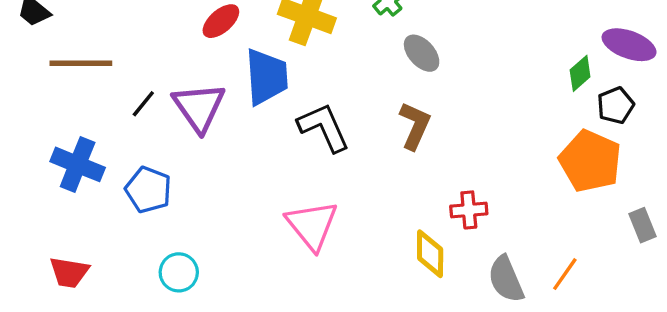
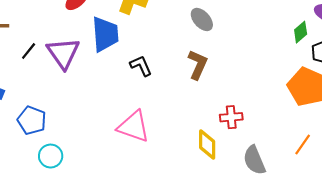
black L-shape: (324, 127) -> (141, 66), size x0.7
blue pentagon: (148, 190) -> (32, 120), moved
pink triangle: (312, 225) -> (134, 127), turned -32
orange line: (565, 274) -> (303, 144), moved

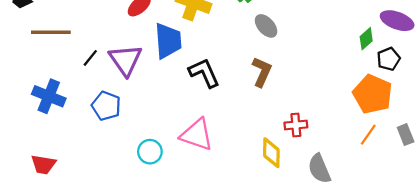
black L-shape: (141, 66) -> (204, 73), size x1.4
blue pentagon: (32, 120) -> (106, 106), moved
orange line: (303, 144) -> (368, 135), moved
cyan circle: (51, 156) -> (150, 152), moved

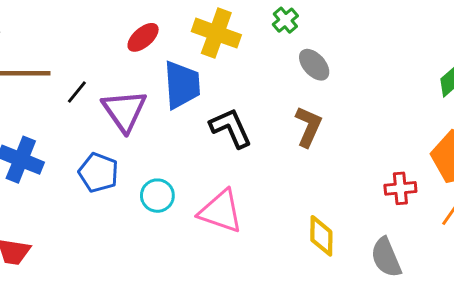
black line: (90, 58) -> (77, 92), moved
red cross: (296, 125) -> (400, 188), moved
cyan circle: (150, 152) -> (157, 196), moved

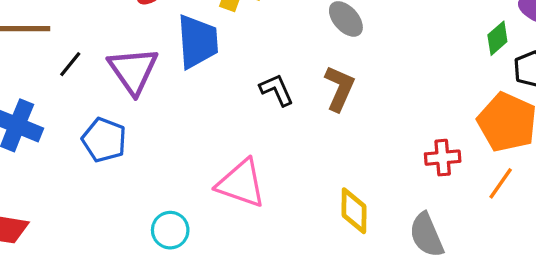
black line: (77, 92) -> (70, 64), moved
black L-shape: (231, 128) -> (277, 90), moved, size x0.7
cyan circle: (157, 196) -> (170, 230), moved

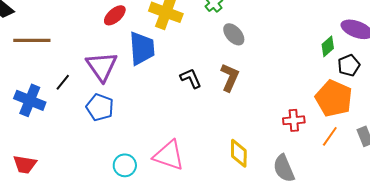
black line: (70, 64) -> (63, 82), moved
blue pentagon: (104, 140) -> (100, 107), moved
pink triangle: (241, 183) -> (169, 155), moved

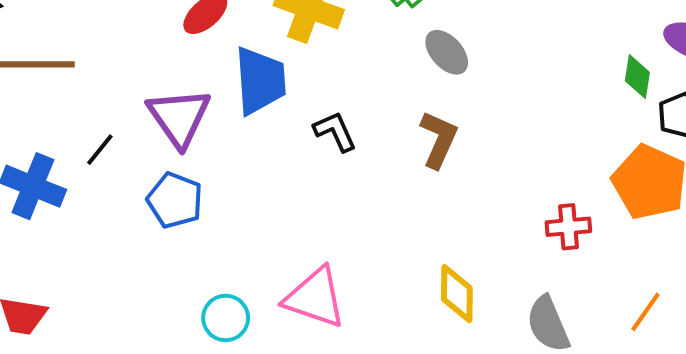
green diamond: (328, 46) -> (637, 77), turned -40
black L-shape: (191, 78) -> (335, 131), moved
orange line: (330, 136) -> (645, 312), moved

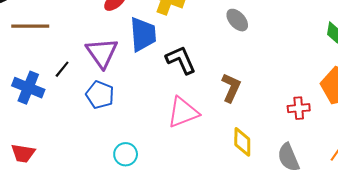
black L-shape: (335, 131) -> (181, 60), size x1.4
brown L-shape: (439, 139) -> (231, 88), moved
pink triangle: (315, 298) -> (183, 112), moved, turned -40

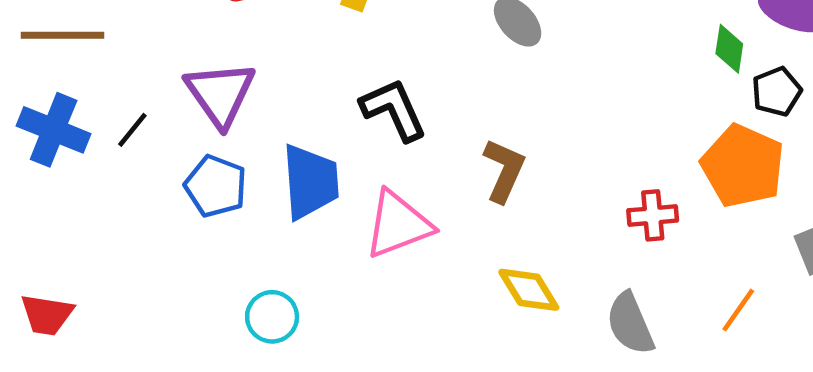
blue trapezoid: (143, 34) -> (310, 182), moved
blue cross: (28, 88) -> (54, 130), moved
yellow diamond: (242, 142) -> (529, 290), turned -32

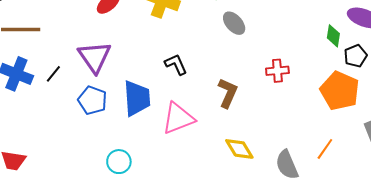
black L-shape: (394, 110) -> (176, 64), size x0.7
red cross: (653, 215) -> (277, 71), moved
orange line: (738, 310) -> (325, 149), moved

